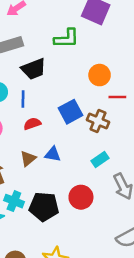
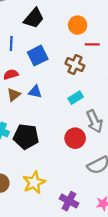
black trapezoid: (34, 69) -> (34, 18), moved, turned -30
blue square: (70, 112) -> (38, 56), moved
red semicircle: (32, 124) -> (11, 74), moved
red circle: (81, 197) -> (75, 138), moved

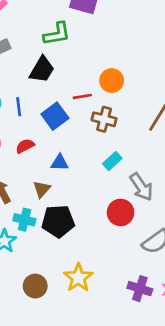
orange circle: (78, 25) -> (112, 81), moved
red line: (92, 44) -> (82, 96), moved
brown triangle: (14, 95) -> (42, 189), moved
purple cross: (69, 201) -> (140, 289), moved

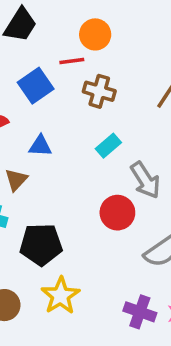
orange circle: (112, 81) -> (95, 34), moved
black pentagon: (58, 221) -> (41, 244), moved

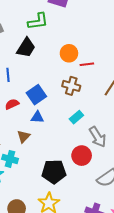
red line: (72, 61) -> (87, 64), moved
blue square: (36, 86) -> (36, 95), moved
black pentagon: (41, 244) -> (54, 172), moved

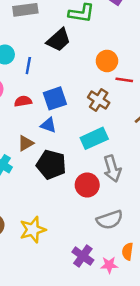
cyan rectangle: (76, 117) -> (94, 138), size x1.5
black pentagon: (54, 172) -> (51, 165), moved

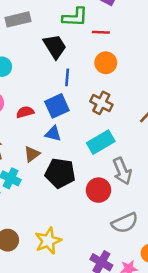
black trapezoid: (59, 40) -> (55, 46), turned -75
blue line: (28, 66) -> (67, 77), moved
red line: (124, 80) -> (101, 32), moved

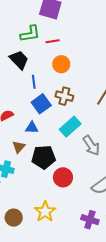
blue square: (57, 106) -> (41, 104), moved
red circle: (98, 190) -> (63, 177), moved

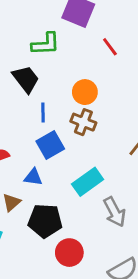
red line: (53, 41) -> (110, 47), moved, turned 56
brown cross: (64, 96) -> (83, 122), moved

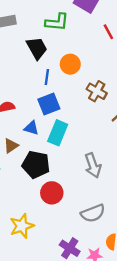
orange circle: (85, 92) -> (70, 64), moved
brown cross: (83, 122) -> (97, 91), moved
cyan rectangle: (88, 182) -> (58, 133), moved, turned -40

